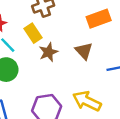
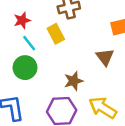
brown star: (48, 52) -> (74, 81), moved

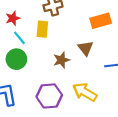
yellow rectangle: (56, 34) -> (42, 29), turned 35
brown star: (74, 81) -> (61, 60), moved

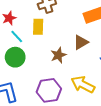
brown triangle: (86, 48) -> (81, 42), turned 42

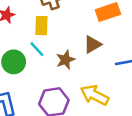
cyan line: (17, 37) -> (37, 49), moved

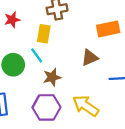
brown star: (65, 60) -> (52, 77), moved

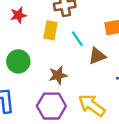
cyan line: (37, 55) -> (77, 39), moved

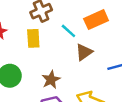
cyan line: (77, 39) -> (68, 31), moved

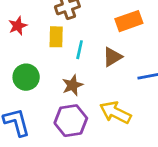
cyan line: (68, 31) -> (80, 50), moved, turned 56

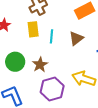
brown star: (72, 85) -> (40, 65), moved

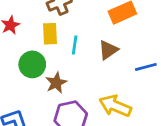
green circle: (15, 62) -> (32, 64), moved

